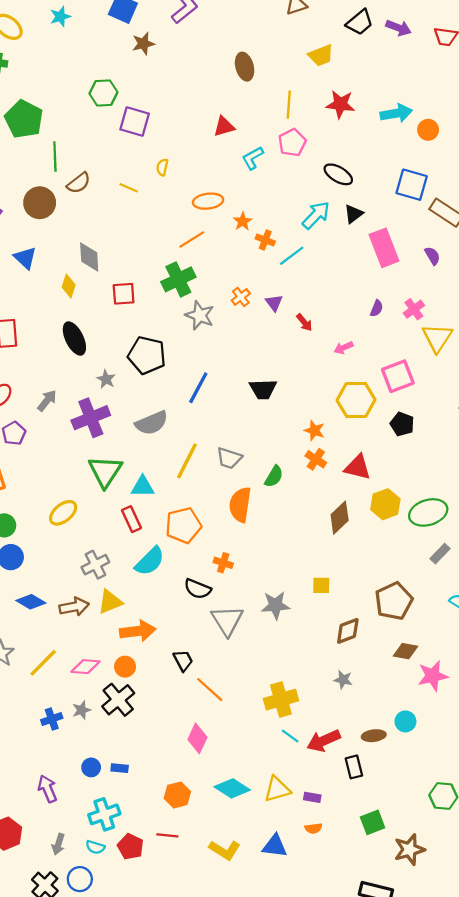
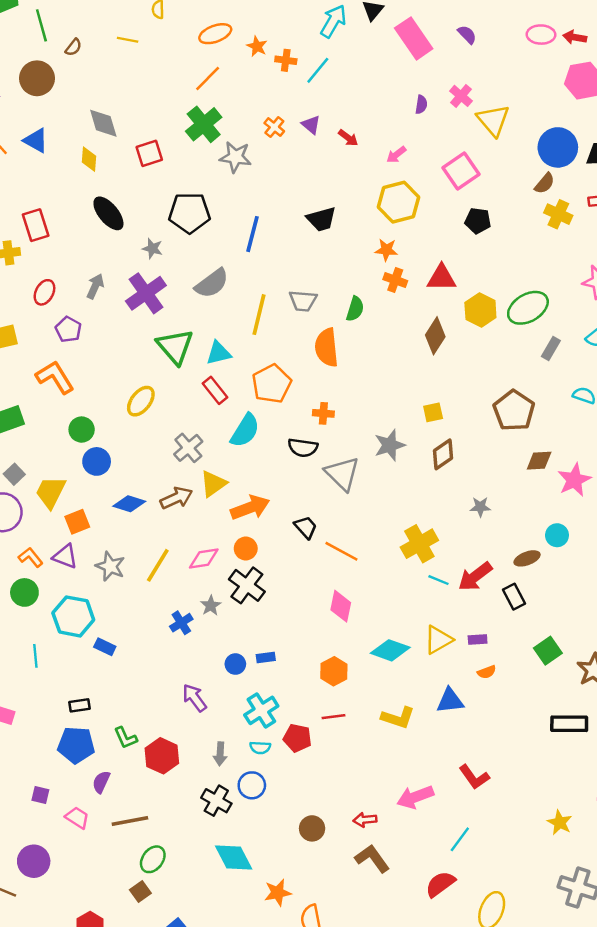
brown semicircle: (79, 183) -> (73, 47), size x0.7
yellow hexagon: (356, 400) -> (398, 202), moved
brown diamond: (348, 631) -> (443, 454), moved

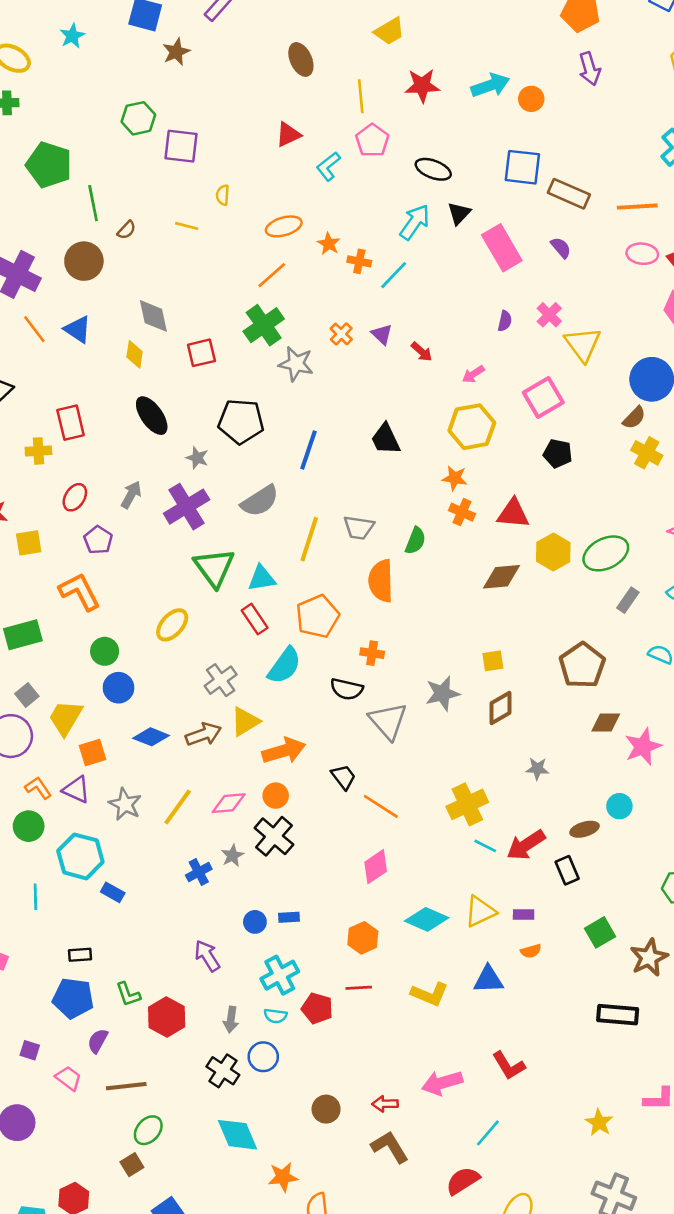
black trapezoid: (321, 219) -> (386, 439), turned 76
brown diamond: (435, 336) -> (501, 577), turned 48
pink diamond: (341, 606) -> (376, 867), turned 40

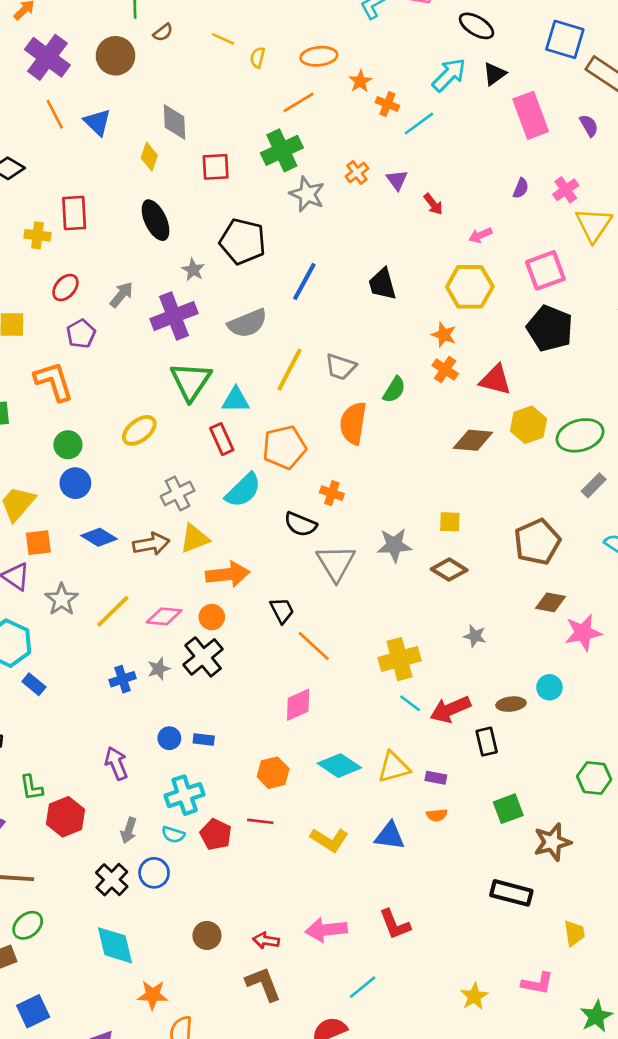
yellow semicircle: (223, 195) -> (258, 58), moved
black pentagon: (558, 454) -> (550, 328), size x1.6
brown diamond: (500, 708) -> (449, 570), turned 52

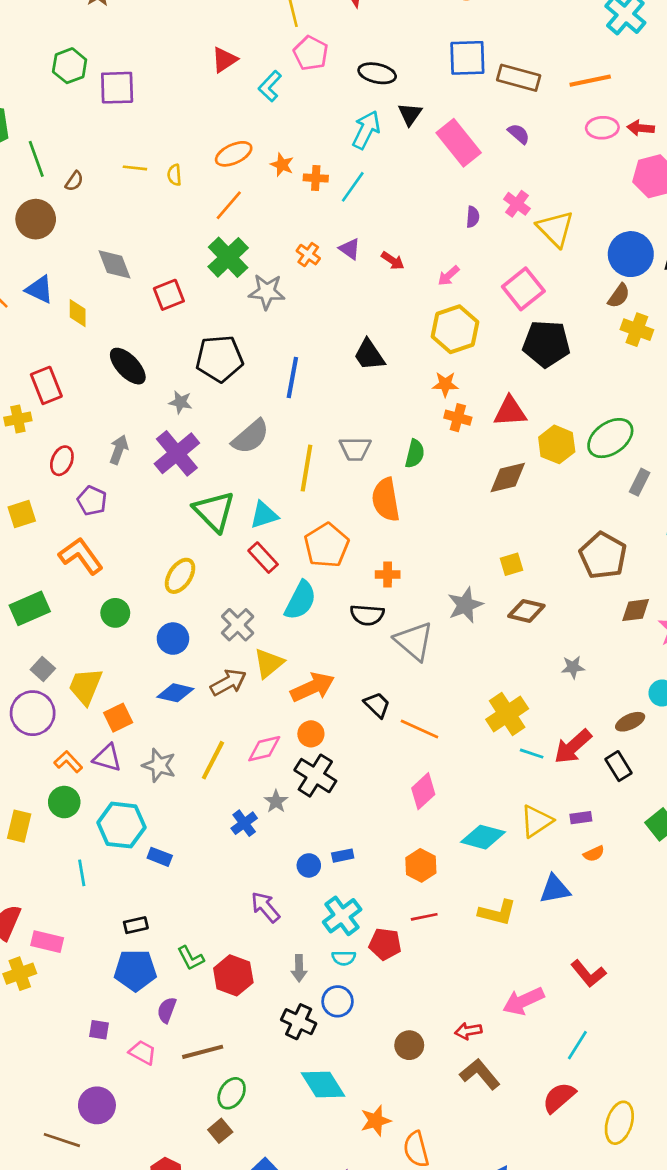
yellow diamond: (149, 157) -> (78, 313), moved
blue circle: (75, 483) -> (173, 639), moved

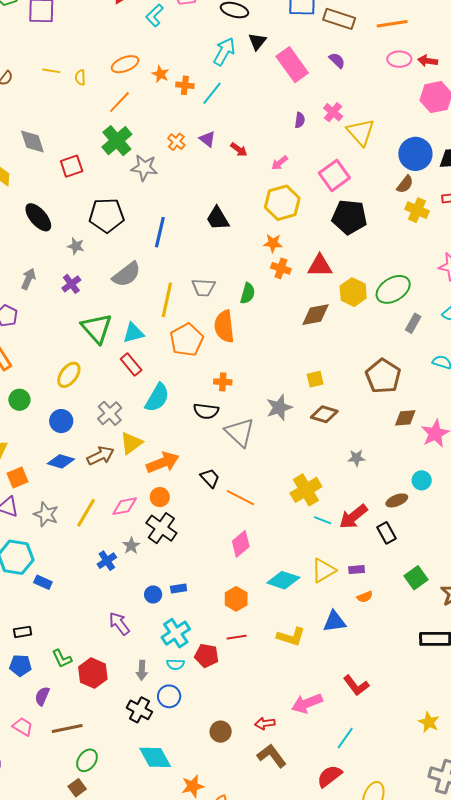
purple cross: (177, 453) -> (71, 284), size x0.6
orange pentagon: (327, 545) -> (187, 340), moved
blue pentagon: (135, 970) -> (20, 665), size x0.7

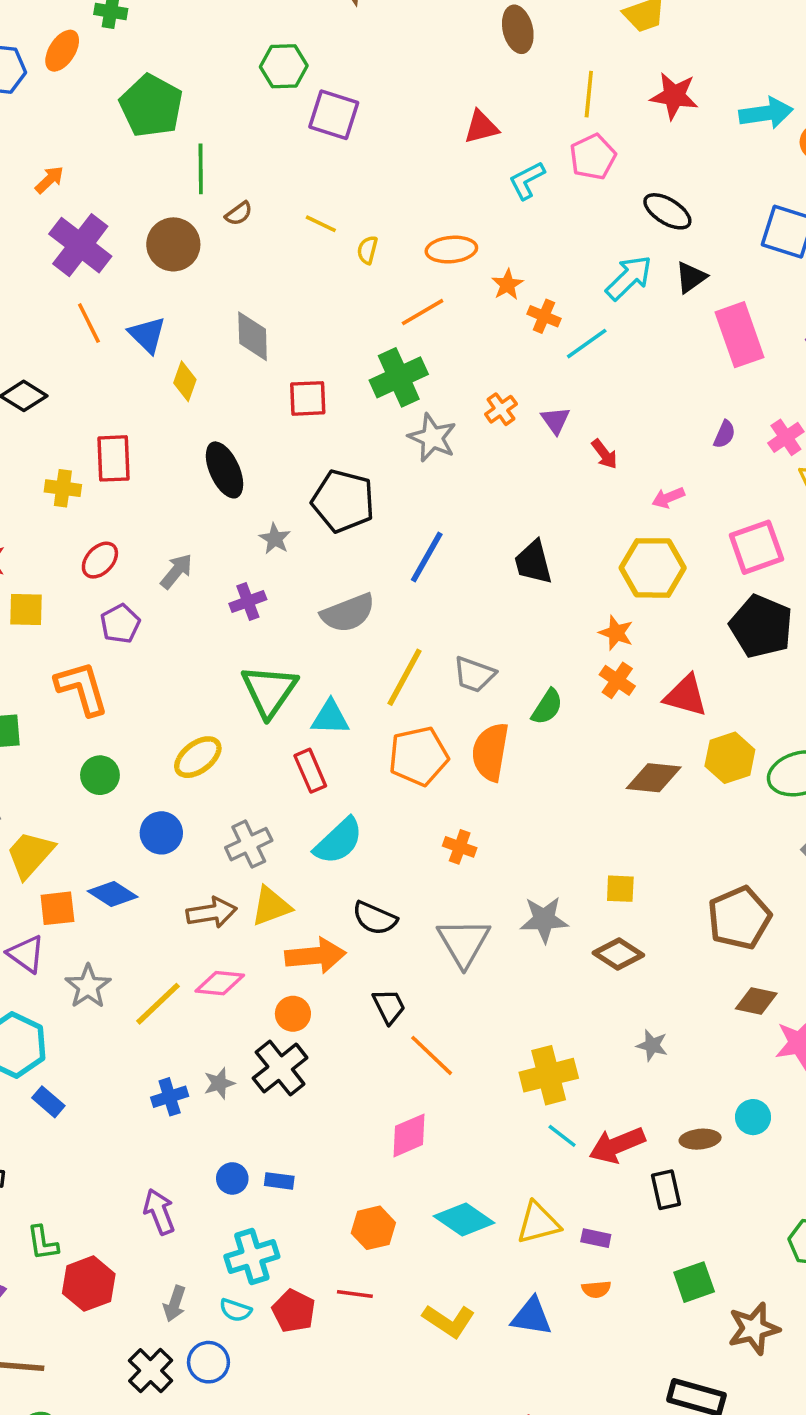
black semicircle: (206, 411) -> (375, 918), moved
blue diamond: (61, 461) -> (113, 894), moved
pink diamond: (125, 506) -> (220, 983), moved

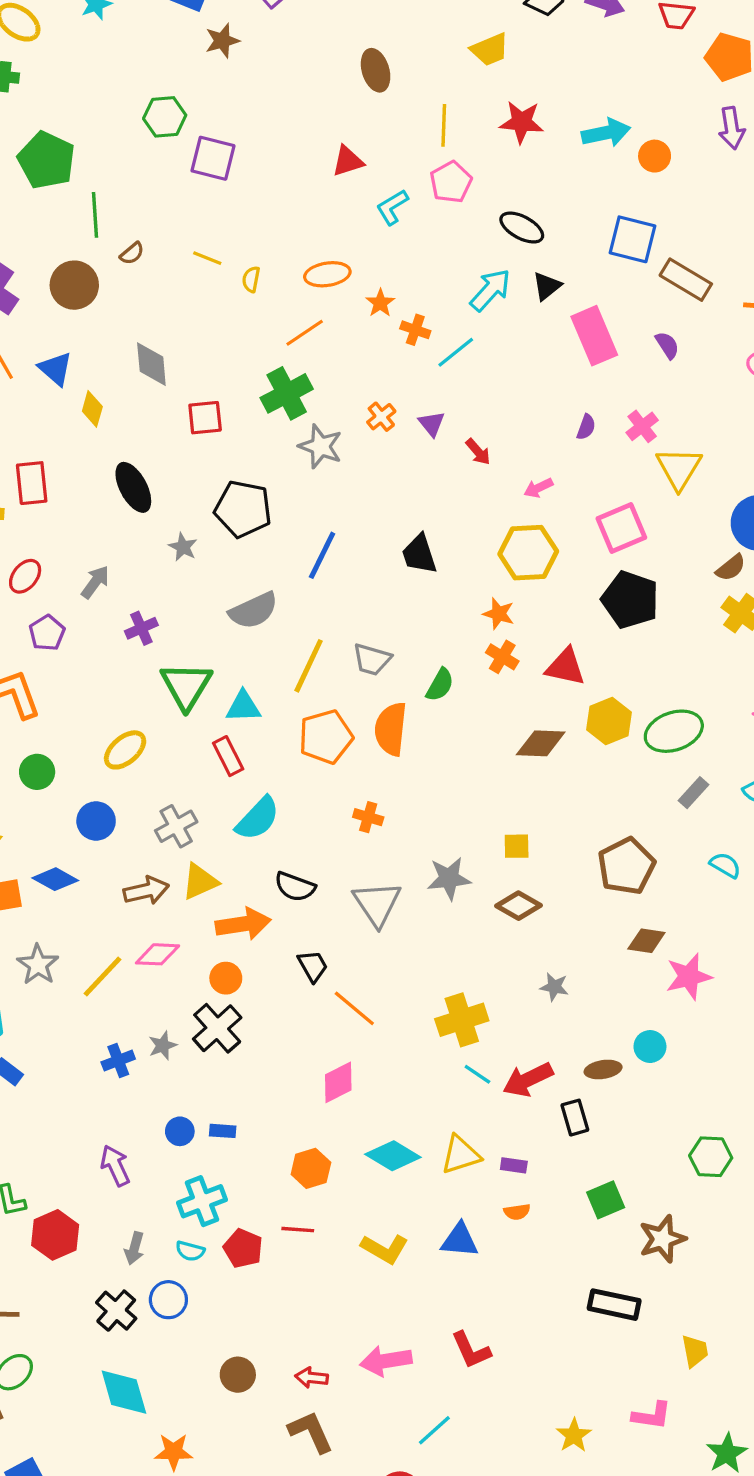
purple cross: (248, 601) -> (141, 628), moved

